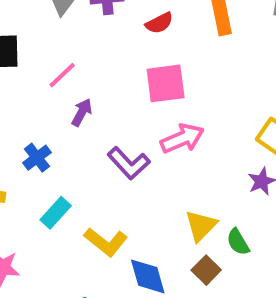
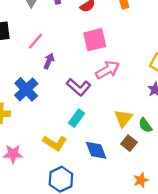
blue cross: (37, 158) -> (26, 89), size x1.5
cyan rectangle: (56, 213) -> (77, 118), moved
yellow L-shape: (106, 242) -> (55, 143), moved

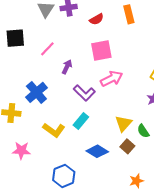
purple arrow: (49, 61) -> (67, 67), moved
yellow L-shape: (55, 143) -> (54, 130), moved
blue diamond: (96, 150) -> (97, 151), turned -40

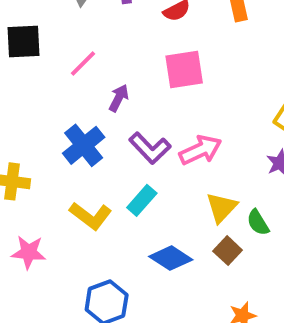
pink arrow: (112, 79) -> (200, 150), moved
blue cross: (36, 92) -> (84, 145), moved

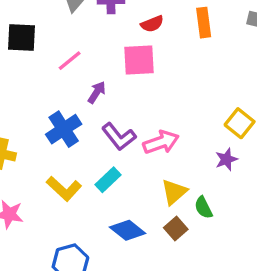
pink square: (184, 69) -> (139, 60), moved

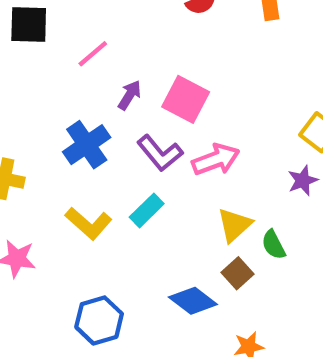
pink square: (139, 60) -> (186, 99), moved, turned 32
blue diamond: (128, 230) -> (193, 301), moved

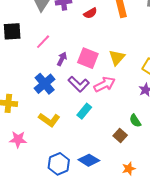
cyan rectangle: (147, 210) -> (84, 111), moved
yellow triangle: (234, 225) -> (117, 57), moved
blue diamond: (193, 301) -> (89, 160), moved

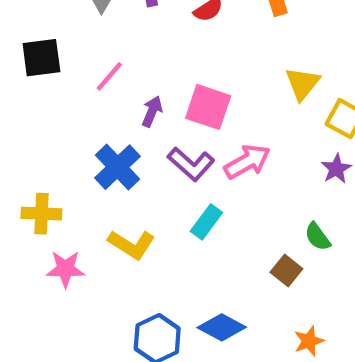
yellow triangle: (117, 57) -> (302, 84), moved
pink star: (18, 139) -> (65, 269), moved

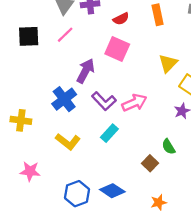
pink line: (109, 76) -> (65, 35), moved
pink square: (208, 107) -> (117, 49), moved
purple arrow: (152, 111) -> (86, 71), size x1.5
pink star: (65, 269) -> (30, 171), moved

